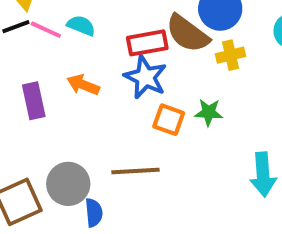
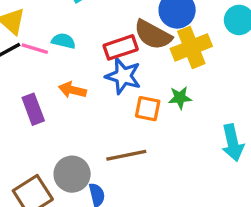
yellow cross: (231, 55) -> (191, 47), size x1.6

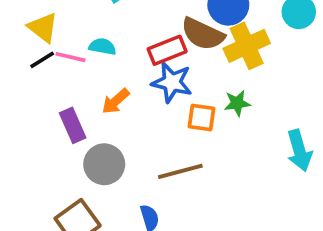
orange arrow: (72, 90) -> (116, 101), turned -52
gray circle: (72, 174) -> (104, 164), moved

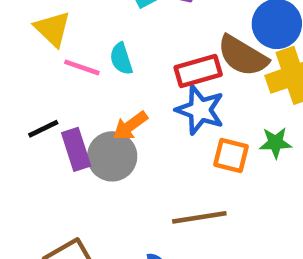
cyan semicircle: (102, 47) -> (121, 59), turned -124
black line: (42, 60) -> (43, 129), moved
gray circle: (104, 164) -> (112, 156), moved

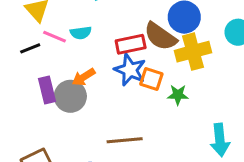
cyan semicircle: (121, 59) -> (81, 33), turned -84
black line: (43, 129) -> (30, 48), moved
orange square: (231, 156) -> (151, 79), moved

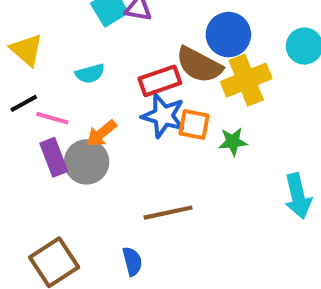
pink line: (55, 37) -> (52, 118), moved

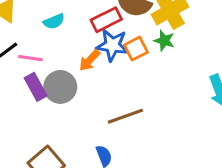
orange square: (194, 125) -> (136, 49), turned -30
orange arrow: (101, 133) -> (89, 60), moved
green star: (233, 142) -> (164, 41), moved, turned 30

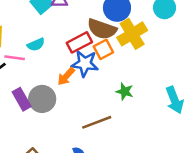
green star: (164, 41) -> (125, 91), moved
orange square: (136, 49) -> (103, 49), moved
pink line: (31, 58) -> (15, 58), moved

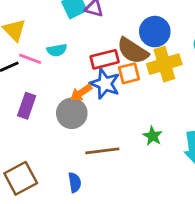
green star: (125, 91) -> (153, 136), moved
purple rectangle: (22, 99) -> (27, 106), turned 35
gray circle: (42, 99) -> (72, 113), moved

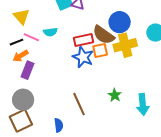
orange arrow: (81, 93) -> (20, 56), moved
gray circle: (72, 113) -> (23, 100), moved
brown line: (102, 151) -> (79, 104), turned 70

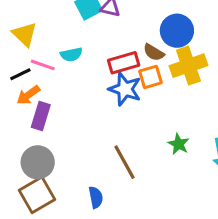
brown semicircle: (103, 35) -> (154, 52), size x0.6

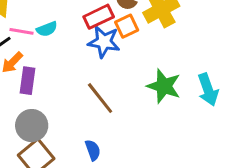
cyan semicircle: (71, 55) -> (47, 29), moved
green star: (179, 144) -> (164, 86), size x1.6
brown line: (125, 162) -> (100, 98), moved

